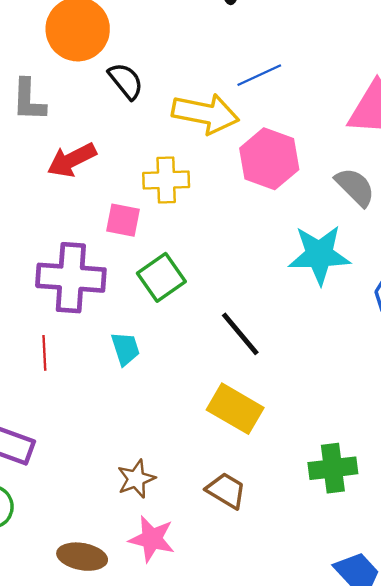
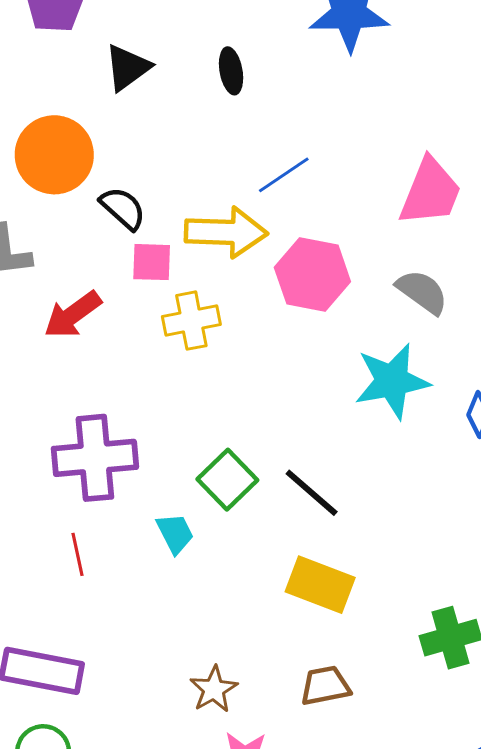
pink square: (123, 220) -> (152, 262), moved
green square: (161, 277) -> (227, 480), moved
brown trapezoid: (226, 490) -> (325, 686), turned -33

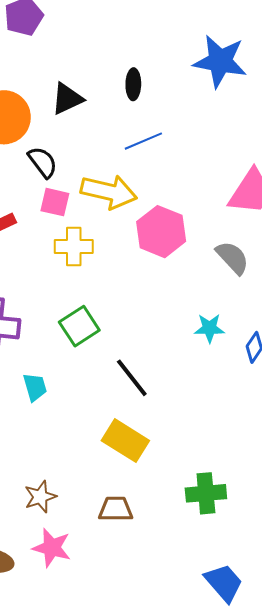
black triangle: (127, 68) -> (67, 99), moved
blue line: (284, 175) -> (143, 141), moved
cyan star: (392, 381) -> (209, 328), moved, size x0.6
green square: (227, 480) -> (79, 326), moved

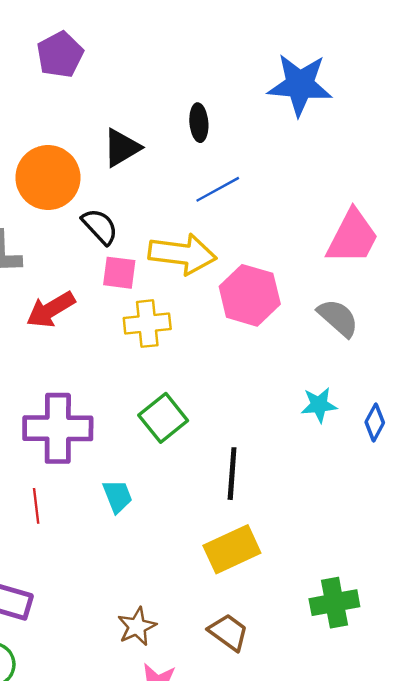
black line: (132, 378) -> (232, 474), turned 48
yellow rectangle: (125, 441) -> (232, 549), turned -51
brown trapezoid: (116, 509) -> (228, 632), turned 42

